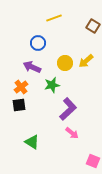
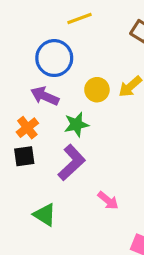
blue circle: (38, 43) -> (54, 58), size x1.5
purple L-shape: (68, 109) -> (72, 162), moved

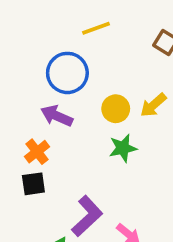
green star: (76, 125) -> (123, 148), moved
purple L-shape: (72, 162) -> (87, 216), moved

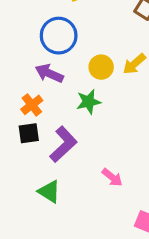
green star: (123, 148) -> (89, 102), moved
purple L-shape: (87, 216) -> (63, 144), moved

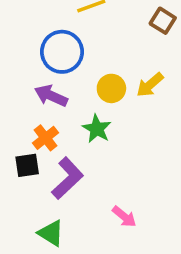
green star: (89, 102) -> (97, 129), turned -30
orange cross: (32, 105) -> (45, 138), moved

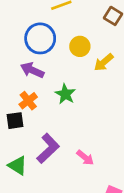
yellow circle: (111, 88) -> (80, 46), moved
purple L-shape: (67, 178) -> (48, 148), moved
green triangle: (51, 233) -> (18, 166), moved

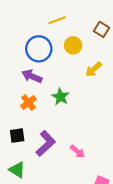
yellow circle: (80, 46) -> (73, 45), moved
black square: (15, 121) -> (17, 136), moved
green triangle: (18, 166) -> (17, 170), moved

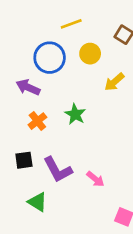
purple arrow: (32, 76) -> (28, 87), moved
purple L-shape: (46, 144) -> (58, 170), turned 105
green triangle: (17, 170) -> (37, 202), moved

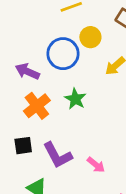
blue circle: (50, 58) -> (63, 54), moved
orange cross: (37, 121) -> (37, 106), size x1.4

